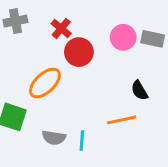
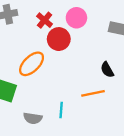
pink circle: (123, 37) -> (76, 18), moved
gray semicircle: (54, 138) -> (33, 118), moved

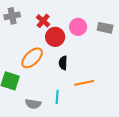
pink circle: (76, 18) -> (78, 27), moved
black semicircle: (107, 70) -> (63, 63), moved, turned 32

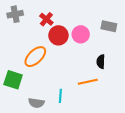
pink circle: (78, 27) -> (81, 34), moved
black semicircle: (63, 63) -> (101, 62), moved

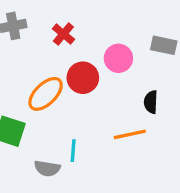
red circle: (58, 35) -> (83, 78), moved
cyan line: (60, 96) -> (73, 151), moved

